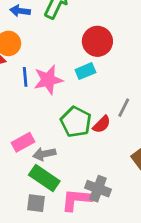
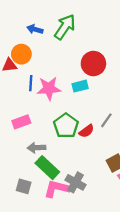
pink rectangle: (23, 142) -> (21, 122), moved
green rectangle: (44, 178) -> (47, 168), moved

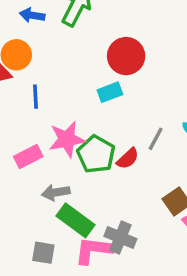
pink star: (49, 88) -> (67, 139), moved

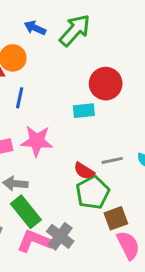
gray line: (156, 139) -> (112, 160), turned 35
green pentagon: (96, 154) -> (93, 193), moved
red semicircle: (128, 159) -> (84, 171), turned 60

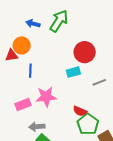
gray line: (112, 160) -> (99, 82), moved

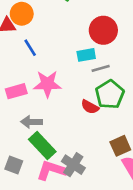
blue line: (30, 71) -> (30, 48), turned -40
gray line: (99, 82) -> (101, 68), moved
green pentagon: (88, 124) -> (110, 94), moved

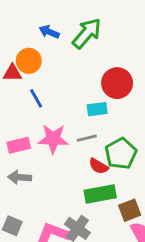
gray line: (101, 68) -> (87, 138), moved
gray arrow: (32, 122) -> (20, 177), moved
green rectangle: (42, 146) -> (100, 194), moved, turned -60

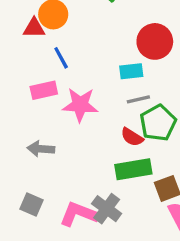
gray line: (87, 138) -> (138, 99), moved
pink rectangle: (19, 145) -> (44, 90), moved

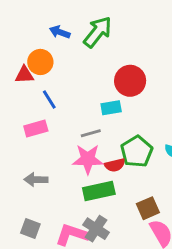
gray line: (138, 99) -> (91, 133), moved
pink star: (80, 105) -> (88, 159), moved
red semicircle: (132, 137) -> (115, 165), turned -42
green rectangle: (133, 169) -> (99, 191), moved

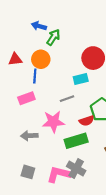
green arrow: (98, 32) -> (53, 37), moved, size x0.7
orange circle: (40, 62) -> (41, 59), moved
blue line: (49, 99) -> (35, 76), turned 40
pink star: (88, 159) -> (53, 122), moved

